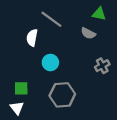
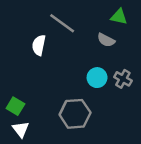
cyan circle: (50, 62) -> (97, 78), moved
gray cross: (102, 66) -> (123, 79), turned -32
green square: (21, 88) -> (15, 106), moved, turned 32

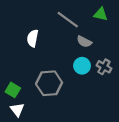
gray line: (62, 23) -> (68, 20), moved
gray semicircle: (106, 40) -> (84, 42), moved
gray hexagon: (75, 114) -> (49, 83), moved

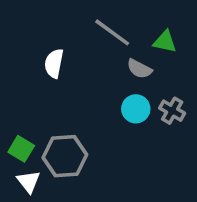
green triangle: (101, 14) -> (165, 42), moved
gray hexagon: (49, 83) -> (65, 156), moved

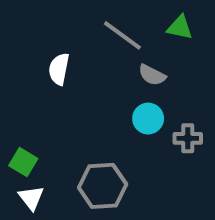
green triangle: (165, 42) -> (180, 27), moved
gray cross: (172, 111) -> (188, 138), moved, turned -30
gray hexagon: (65, 156) -> (103, 186), moved

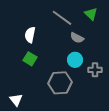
green triangle: (180, 27) -> (91, 14), turned 32
green square: (23, 162) -> (30, 59), moved
gray hexagon: (103, 186) -> (60, 83), moved

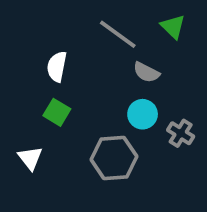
gray cross: (95, 70) -> (181, 133), turned 32
white triangle: (16, 100) -> (30, 158), moved

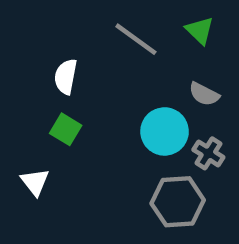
gray semicircle: (146, 72) -> (204, 94), moved
cyan circle: (143, 114) -> (165, 131), size x1.4
gray hexagon: (114, 158) -> (178, 202), moved

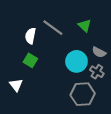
green triangle: (200, 30) -> (85, 26), moved
gray line: (136, 39) -> (53, 28), moved
gray semicircle: (204, 94) -> (99, 52), moved

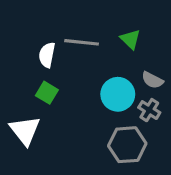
gray line: (53, 28) -> (82, 42), turned -30
white triangle: (16, 85) -> (25, 130), size x1.5

